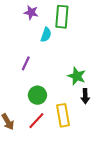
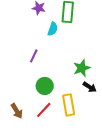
green star: (77, 76) -> (82, 68), turned 30
black arrow: (85, 96) -> (90, 87), turned -56

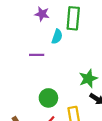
purple line: (34, 56) -> (37, 55), moved, turned 64

